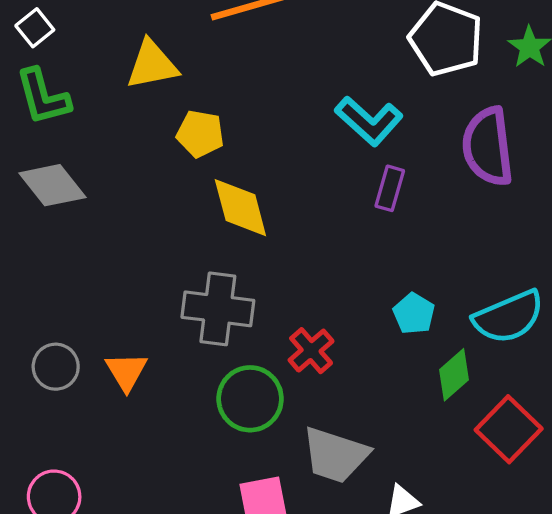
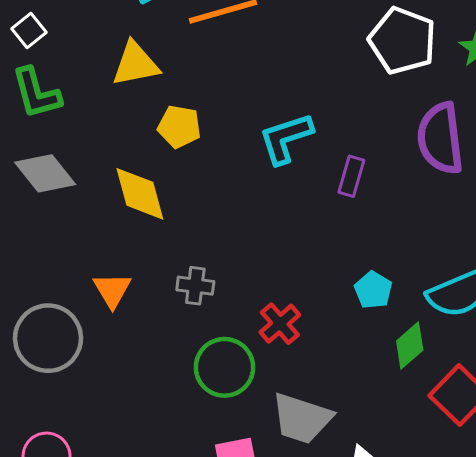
cyan L-shape: (369, 121) -> (286, 138), moved, turned 120
yellow diamond: (240, 208) -> (140, 194), moved
gray cross: (218, 309) -> (195, 286), size x0.6
gray circle: (56, 367) -> (48, 338), size x1.6
orange triangle: (126, 371) -> (112, 290), moved

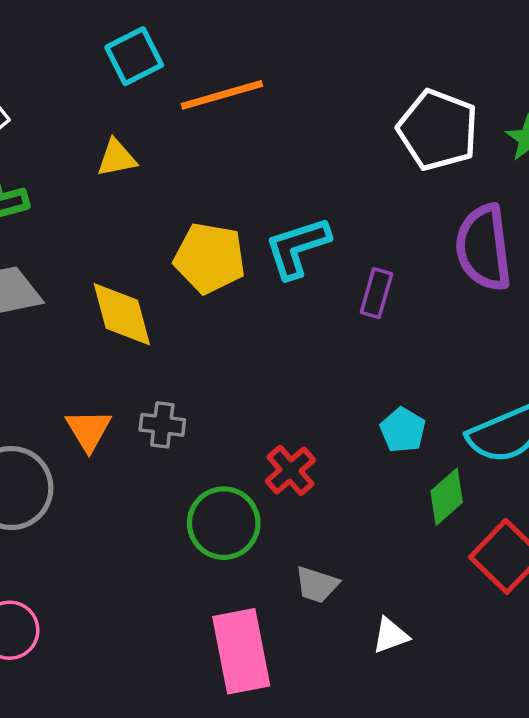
yellow triangle: (136, 64) -> (117, 158), size x0.7
yellow pentagon: (179, 127) -> (210, 258), moved, size x1.4
gray cross: (195, 286) -> (162, 425), moved
gray trapezoid: (302, 418) -> (317, 585), size x0.6

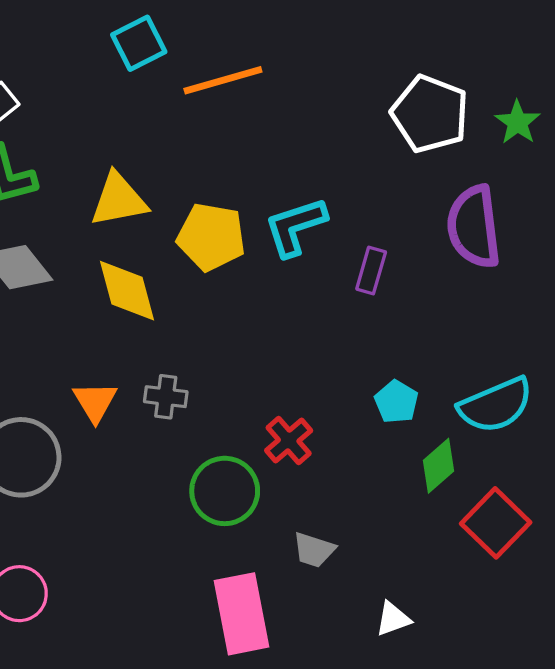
yellow triangle: (117, 158) -> (119, 200), moved, size x1.5
white triangle: (390, 635) -> (393, 619), moved

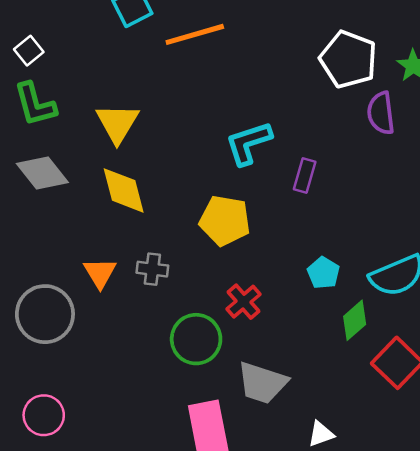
yellow triangle: (119, 200) -> (117, 123), turned -48
purple semicircle: (474, 227) -> (381, 113), moved, size x0.7
yellow pentagon: (211, 237) -> (225, 220), moved
gray trapezoid: (314, 550) -> (262, 383), size x1.6

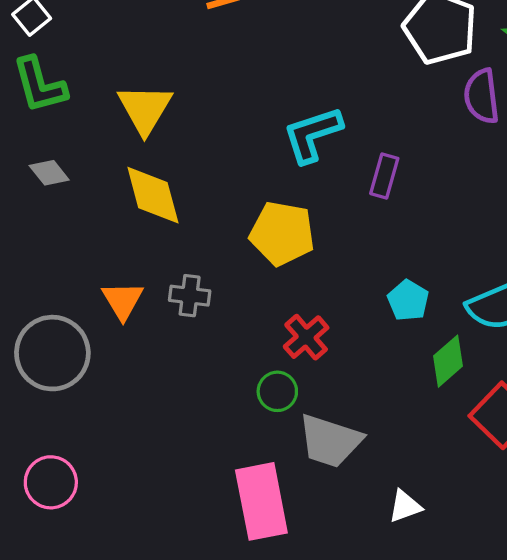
gray diamond: (42, 173) -> (49, 173), size x0.6
green circle: (196, 339) -> (277, 391), moved, size x0.6

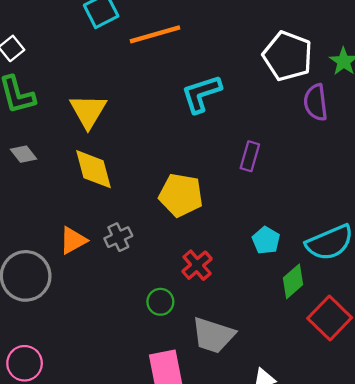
cyan L-shape: (312, 134) -> (201, 94), moved
gray cross: (190, 296) -> (118, 237), turned -32
orange triangle: (123, 300) -> (73, 240), turned 32
green circle: (277, 391) -> (160, 302), moved

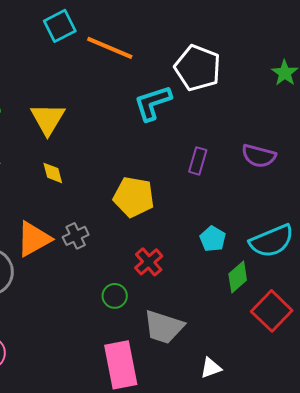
orange line: (155, 34) -> (110, 48), turned 39
white pentagon: (288, 56) -> (198, 68), moved
purple semicircle: (316, 102) -> (259, 156), moved, turned -68
yellow diamond: (94, 169) -> (53, 173), size x0.6
orange triangle: (73, 240) -> (34, 239), size x1.4

